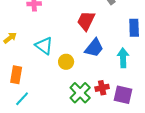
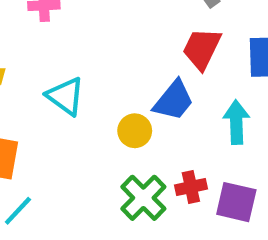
red trapezoid: (86, 21) -> (202, 49), moved
yellow circle: (66, 62) -> (135, 131), moved

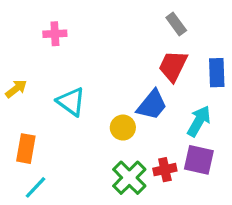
cyan arrow: (236, 122) -> (199, 121), turned 32
purple square: (236, 202) -> (199, 160), moved

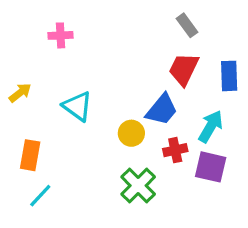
red cross: (165, 170) -> (175, 150), moved

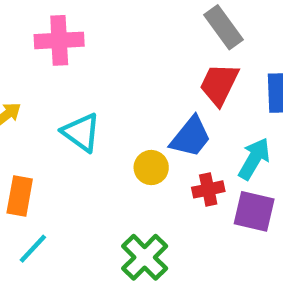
gray rectangle: (187, 25) -> (224, 27), size x1.4
pink cross: (61, 35) -> (59, 40), size x1.5
green cross: (138, 186) -> (145, 257), moved

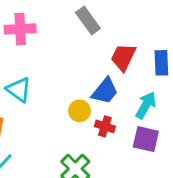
gray rectangle: (224, 27) -> (88, 20), moved
cyan triangle: (81, 132) -> (19, 90), moved
red cross: (208, 189) -> (105, 126), moved, turned 30

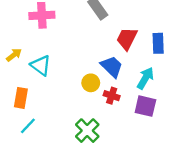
blue trapezoid: (105, 91) -> (112, 67), turned -85

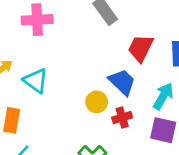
red cross: (112, 96) -> (122, 117), turned -35

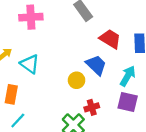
red trapezoid: (141, 48) -> (110, 39), turned 95
red cross: (122, 117) -> (92, 107), moved

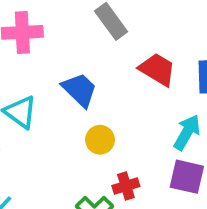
blue trapezoid: (96, 65) -> (80, 90), moved

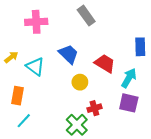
red trapezoid: (157, 69) -> (105, 63), moved

